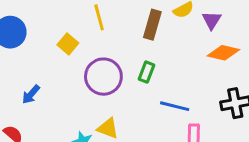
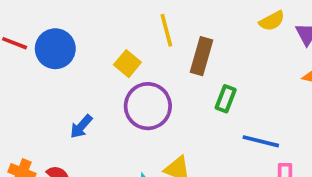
brown rectangle: (152, 25) -> (202, 56), moved
purple circle: (103, 77) -> (148, 106), moved

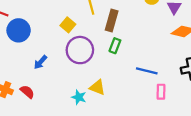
blue circle: (55, 49) -> (19, 30), moved
green rectangle: (226, 99) -> (115, 46), moved

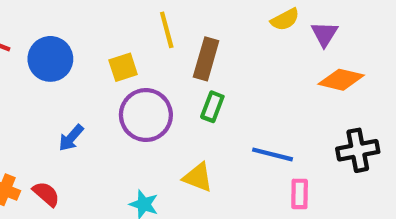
yellow square: (68, 25) -> (123, 67), turned 32
blue circle: (19, 30) -> (50, 59), moved
yellow triangle: (97, 87) -> (198, 177), moved

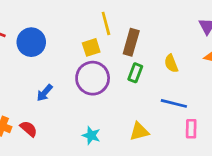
yellow semicircle: (285, 19) -> (171, 63), moved, turned 96
yellow square: (123, 67) -> (91, 47), moved
yellow triangle: (198, 177) -> (139, 131), moved, turned -36

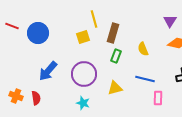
purple circle: (93, 78) -> (84, 74), moved
blue arrow: (45, 93) -> (48, 71), size x1.5
red semicircle: (29, 129) -> (36, 98), turned 40
yellow triangle: (139, 131) -> (115, 88), moved

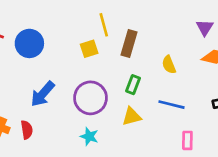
green rectangle: (116, 56) -> (133, 85), moved
pink rectangle: (158, 98) -> (187, 140), moved

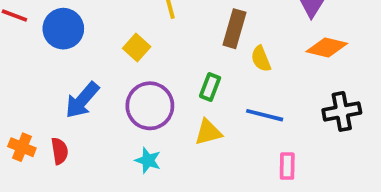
brown rectangle: (129, 43) -> (235, 29), moved
yellow square: (89, 49) -> (137, 47), moved, turned -30

